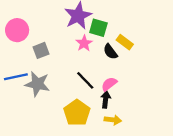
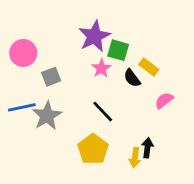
gray star: (37, 84) -> (47, 116), turned 30
pink semicircle: (109, 84) -> (164, 100), moved
black arrow: (106, 100) -> (147, 148), moved
yellow arrow: (113, 120) -> (135, 158), turned 91

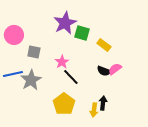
pink star: (101, 68) -> (62, 62), moved
gray square: (51, 77) -> (34, 52), turned 32
black semicircle: (132, 78) -> (104, 71), moved, turned -32

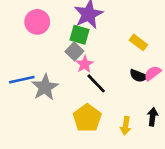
green square: (82, 33) -> (79, 35), moved
pink circle: (14, 35) -> (37, 22), moved
gray square: (34, 52) -> (74, 51), moved, turned 32
black arrow: (103, 103) -> (153, 117), moved

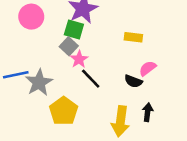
yellow rectangle: (138, 42) -> (133, 37), turned -30
black semicircle: (138, 76) -> (133, 81), moved
yellow pentagon: (87, 118) -> (64, 111), moved
yellow arrow: (126, 126) -> (120, 121), size x1.6

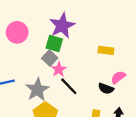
gray star: (39, 83) -> (37, 90), moved

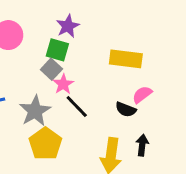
purple star: (62, 26) -> (68, 26), size x0.7
yellow rectangle: (106, 50) -> (126, 59), size x1.5

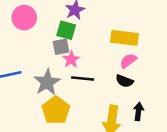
gray square: (51, 69) -> (61, 47), turned 36
pink semicircle: (142, 95) -> (128, 61), moved
black line: (77, 106) -> (83, 78), turned -40

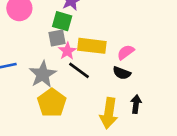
yellow rectangle: (124, 38) -> (92, 46), moved
black line: (83, 78) -> (79, 70), turned 30

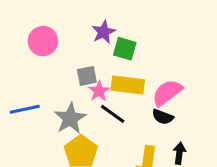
green square: (62, 21) -> (125, 49), moved
pink semicircle: (126, 52) -> (167, 93), size x1.5

